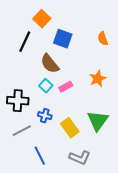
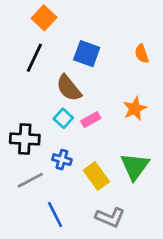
orange square: (42, 19) -> (44, 18), moved

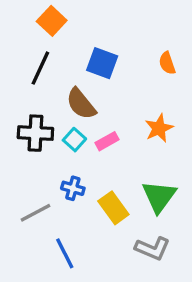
black cross: (25, 139) -> (35, 133), moved
gray L-shape: (110, 217) -> (152, 248), moved

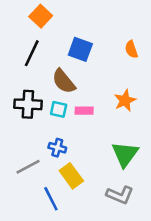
cyan square: (74, 140) -> (59, 109), turned -30
pink rectangle: (107, 141) -> (84, 111), turned 30
yellow rectangle: (113, 208) -> (71, 176), moved

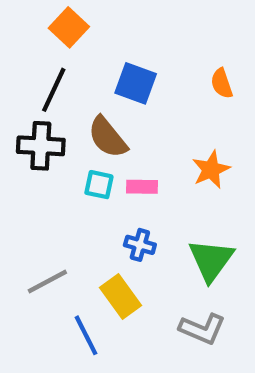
black cross: (28, 104) -> (41, 146), moved
blue cross: (57, 148) -> (140, 245), moved

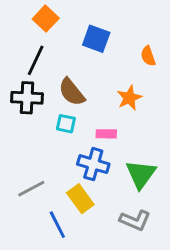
blue square: (136, 83) -> (96, 39), moved
orange star: (211, 170) -> (129, 98), moved
pink rectangle: (142, 187) -> (106, 134), moved
blue cross: (140, 245) -> (93, 164), size x1.5

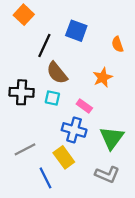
orange square: (46, 19) -> (24, 15), moved
black line: (36, 60) -> (44, 45), moved
black cross: (27, 98) -> (22, 92), moved
pink rectangle: (106, 134) -> (84, 106), turned 35

